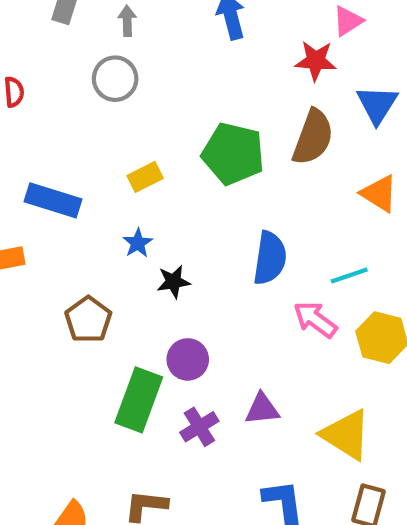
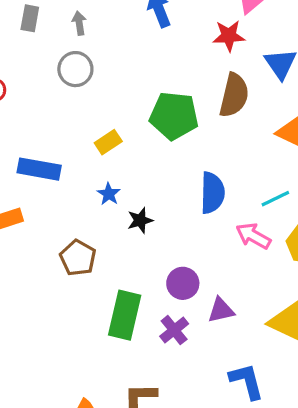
purple circle: (188, 359) -> (183, 283), moved

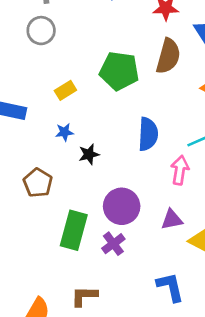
blue star: (109, 194) -> (64, 132), turned 30
pink arrow: (253, 236) -> (180, 170), turned 68
purple circle: (183, 283) -> (122, 206), size x1.4
purple triangle: (221, 310) -> (172, 220), moved

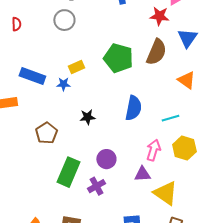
blue star: (64, 132) -> (63, 84), moved
pink arrow: (180, 170) -> (153, 150), moved
purple circle: (122, 206) -> (106, 159), size x0.7

